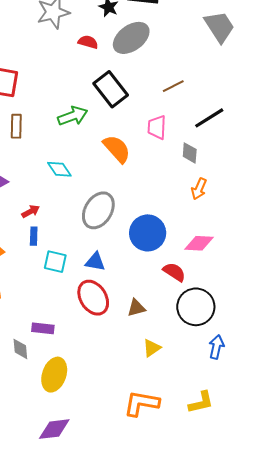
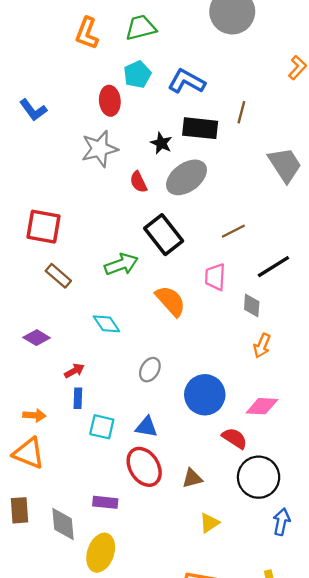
red semicircle: (88, 42) -> (138, 182), turned -132
brown rectangle: (16, 126) -> (58, 276), turned -50
gray ellipse: (98, 210) -> (150, 370), size x0.6
purple rectangle: (43, 328) -> (105, 502), moved
gray diamond: (20, 349) -> (63, 524), size x1.4

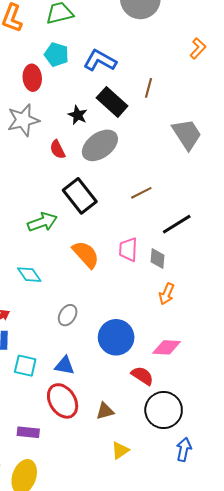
cyan pentagon: (137, 74) -> (56, 54), turned -30
black rectangle: (200, 128) -> (112, 102), turned 36
pink trapezoid: (215, 277) -> (128, 249), moved

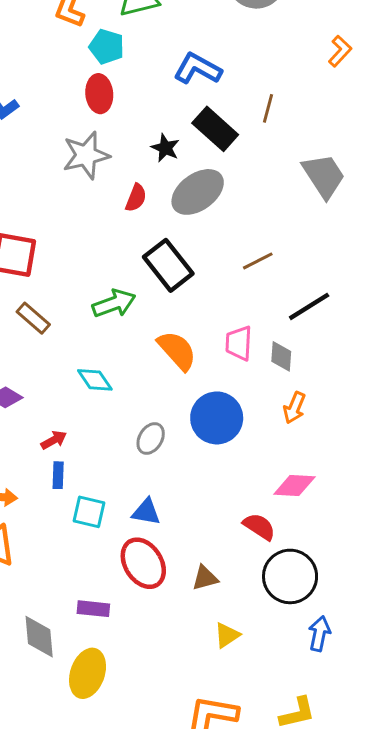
cyan pentagon: (56, 54) -> (107, 47), moved
red semicircle: (58, 149) -> (136, 198), turned -132
blue circle: (116, 337) -> (217, 418), moved

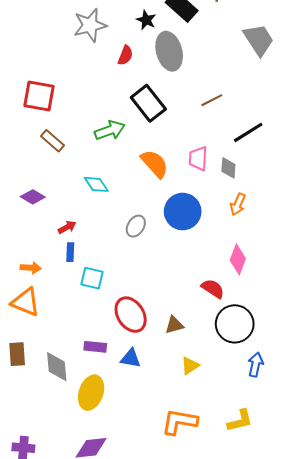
gray ellipse: (198, 192) -> (169, 51), turned -69
pink diamond: (294, 485) -> (238, 259), turned -72
blue triangle: (146, 512) -> (131, 358), moved

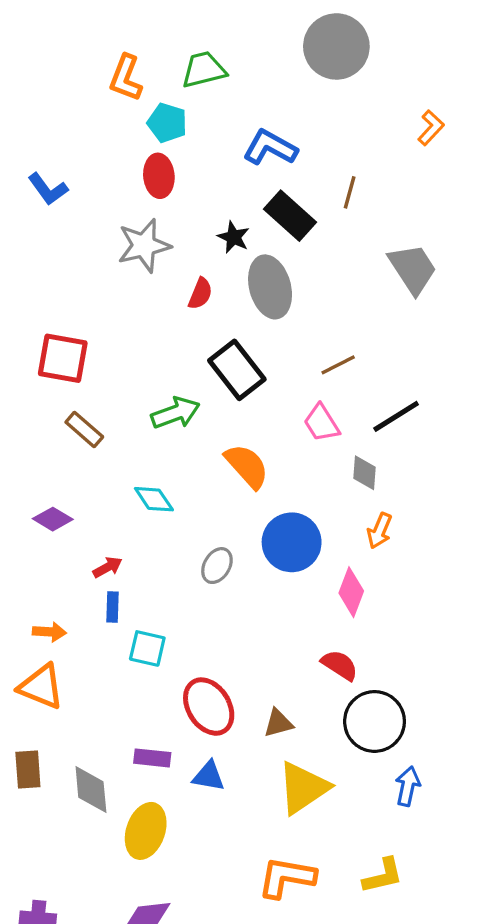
pink trapezoid: (198, 158) -> (321, 423), moved, turned -35
pink diamond: (238, 259) -> (351, 592), moved
yellow triangle: (190, 366) -> (303, 788), size x1.8

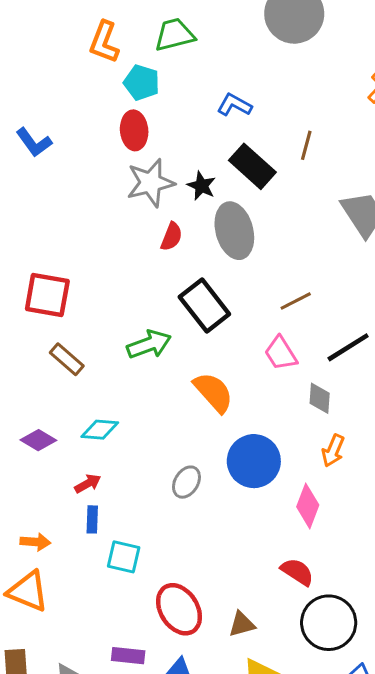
blue L-shape: (270, 148) -> (234, 105), size x0.7
gray star: (144, 245) -> (151, 183), moved
cyan diamond: (154, 499) -> (100, 430), moved, turned -51

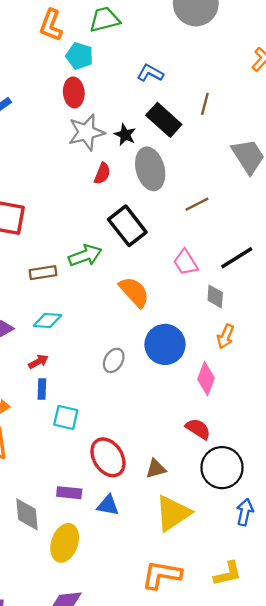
brown line: (296, 301) -> (197, 204), moved
brown rectangle: (67, 359) -> (43, 273), moved, turned -50

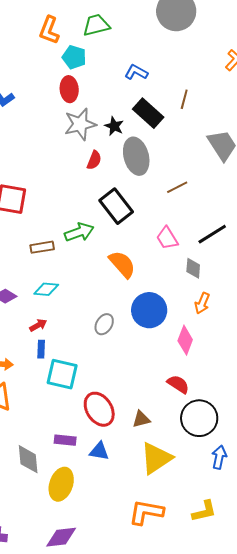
cyan square: (66, 417) -> (62, 374), size x1.4

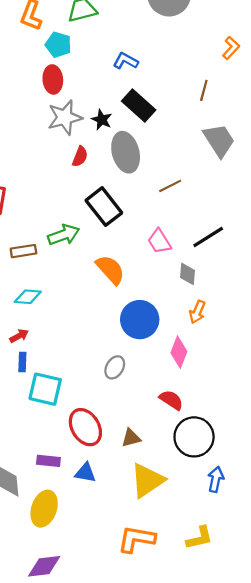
brown line: (184, 99) -> (204, 90), moved
gray ellipse: (104, 324) -> (115, 367), moved

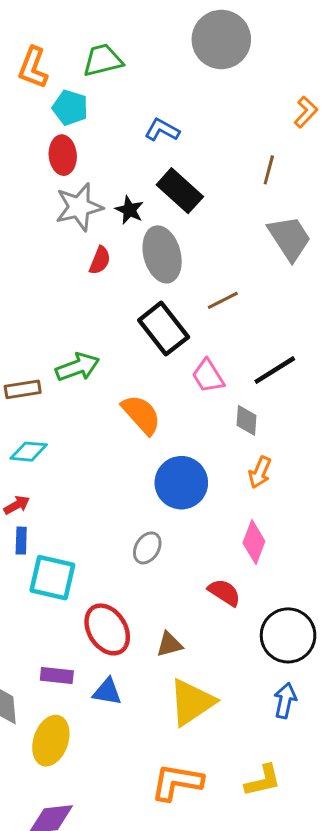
black rectangle: (104, 207) -> (164, 329), moved
pink diamond: (179, 352) -> (254, 542), moved
black circle: (194, 437) -> (288, 635), moved

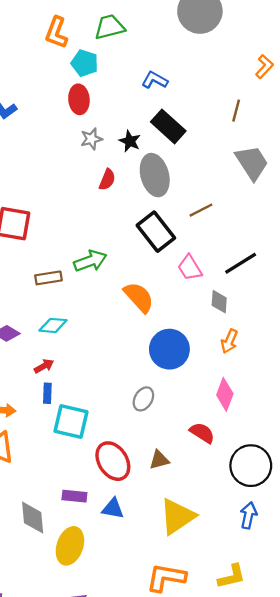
gray star: (79, 207) -> (91, 139), size x0.6
brown triangle: (169, 644) -> (159, 460), moved

